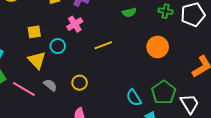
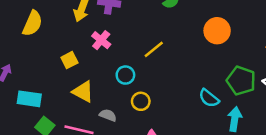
pink cross: (75, 24) -> (101, 40), moved
cyan circle: (58, 46) -> (125, 75), moved

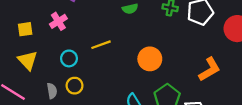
orange circle: (217, 31) -> (150, 59), moved
gray semicircle: (108, 115) -> (52, 91), moved, turned 40

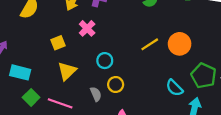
yellow line: (101, 45) -> (150, 44), moved
yellow triangle: (28, 60) -> (67, 71), turned 42

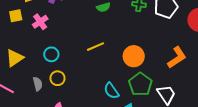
yellow square: (58, 43) -> (16, 16), moved
orange circle: (180, 44) -> (134, 56), moved

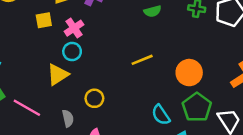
cyan circle: (51, 54) -> (72, 52), moved
yellow triangle: (15, 58) -> (58, 75), moved
gray semicircle: (38, 84) -> (68, 118), moved

